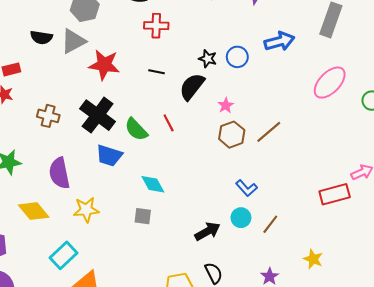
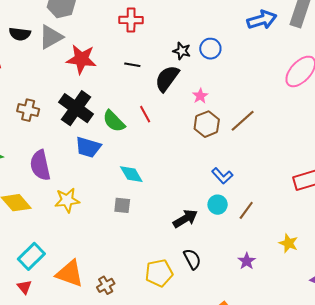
blue arrow: (279, 41) -> (262, 20), moved
cyan rectangle: (64, 255) -> (31, 256), moved

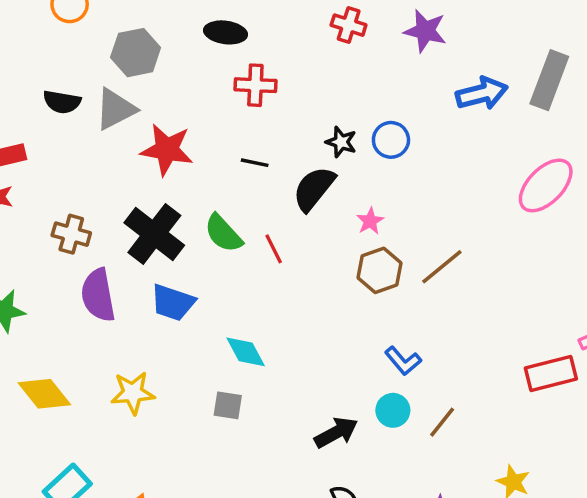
green semicircle: (114, 121) -> (223, 233), moved
purple semicircle: (40, 165) -> (98, 295), moved

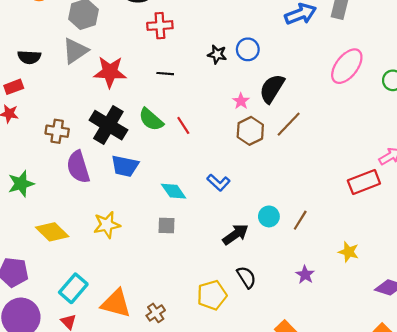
black semicircle: (62, 102) -> (29, 57), moved
black semicircle: (314, 189) -> (272, 89), moved
blue L-shape: (403, 361) -> (218, 183), moved

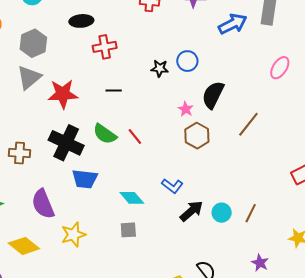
pink ellipse: (347, 66) -> (280, 68), size x0.7
brown line: (289, 124) -> (248, 124), moved
purple semicircle: (78, 167) -> (43, 204), moved
black arrow: (235, 234) -> (191, 211), moved

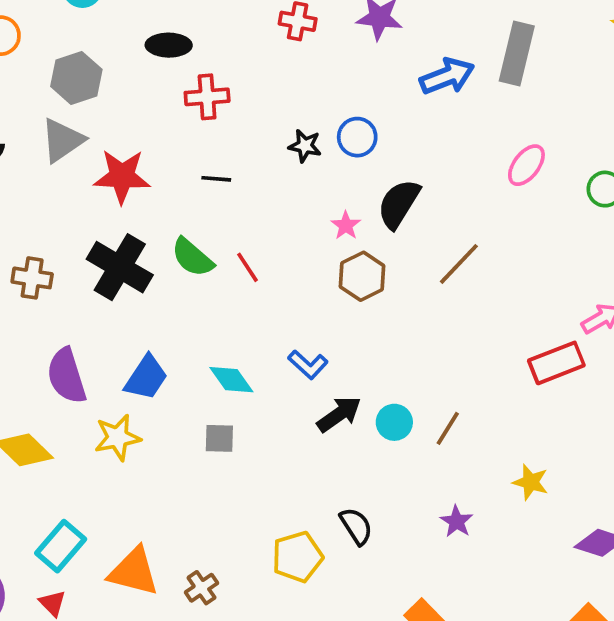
blue trapezoid: (85, 179) -> (146, 378), moved, turned -68

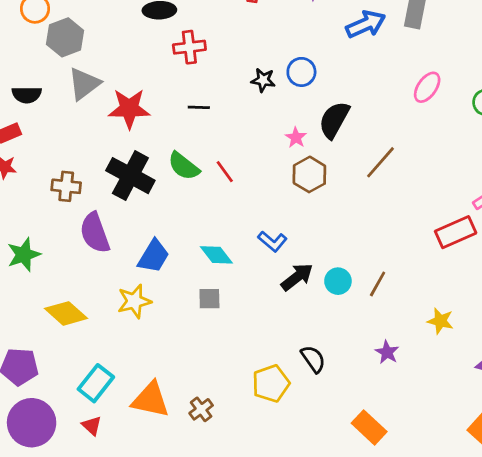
gray hexagon: (76, 78) -> (65, 37), moved
purple semicircle: (67, 376) -> (95, 233), moved

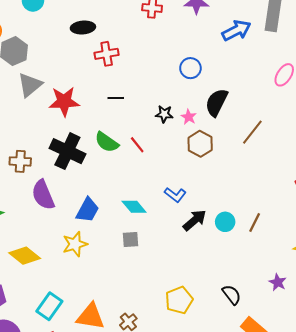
black star: (263, 80) -> (164, 114), moved
purple star: (387, 352) -> (278, 282), moved
black semicircle: (313, 359) -> (232, 295), moved

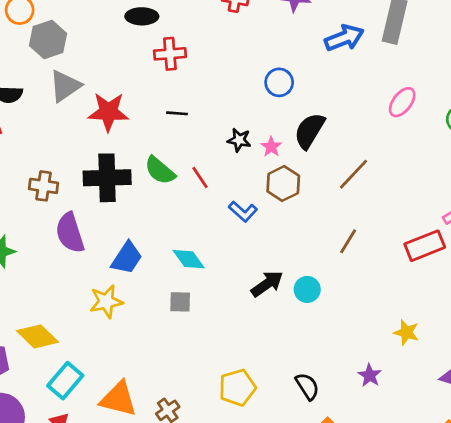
black cross: (67, 151) -> (107, 178), turned -32
blue L-shape: (175, 195) -> (243, 211), moved
brown line: (255, 222) -> (348, 241), moved
yellow diamond: (25, 256) -> (37, 336), moved

